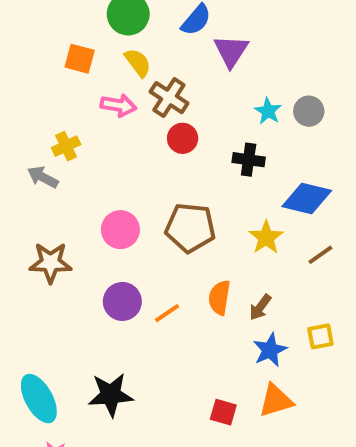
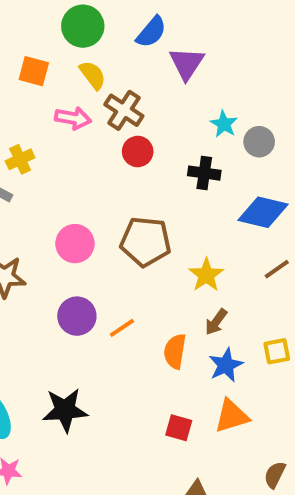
gray circle: (309, 111) -> (259, 142), moved
yellow star: (266, 237) -> (206, 275), moved
orange semicircle: (219, 298) -> (175, 351), moved

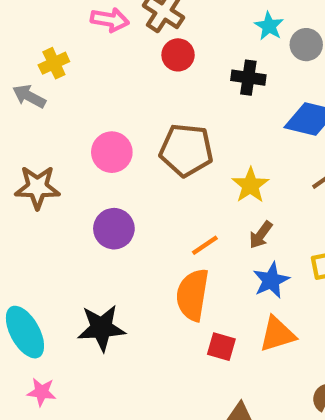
orange line: (122, 328) -> (205, 245), moved
orange semicircle: (175, 351) -> (192, 295), moved, size x1.4

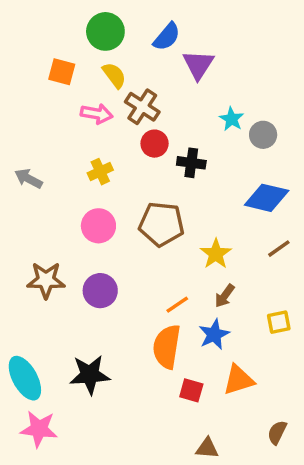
yellow cross: (54, 63) -> (100, 172), moved
black cross: (248, 78) -> (191, 163), moved
brown star: (37, 187) -> (46, 280), moved
blue star: (271, 280) -> (214, 334), moved
pink star: (42, 392) -> (39, 429), size x1.5

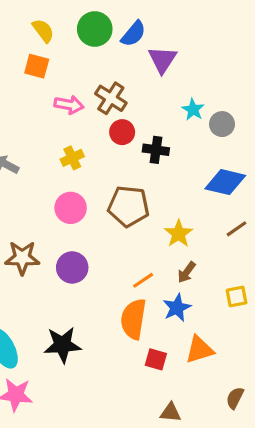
green circle: (105, 31) -> (95, 29), moved
yellow semicircle: (114, 75) -> (43, 31), moved

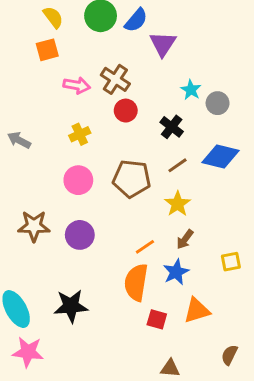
orange square: (37, 66) -> (47, 50), turned -30
black cross: (156, 150) -> (172, 127), moved, turned 30
brown line: (237, 229) -> (178, 165), moved

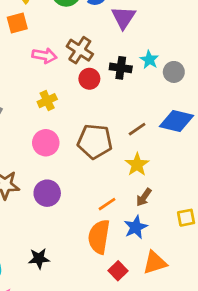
black cross: (172, 127) -> (121, 68), moved, turned -30
black star: (71, 306) -> (39, 259), size x0.7
red square: (157, 319) -> (118, 271), turned 30

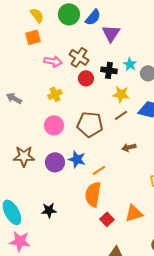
yellow star: (137, 165) -> (121, 94), moved, turned -30
brown arrow: (144, 197) -> (129, 147), moved, turned 40
blue star: (136, 227) -> (77, 159), moved, turned -30

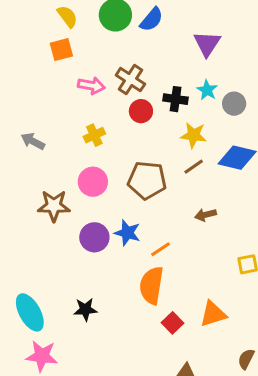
purple triangle: (111, 33) -> (207, 44), moved
brown star: (24, 156) -> (54, 206), moved

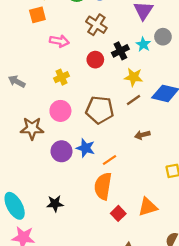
brown cross: (130, 80) -> (96, 25), moved
black cross: (176, 99) -> (120, 51), turned -35
gray circle: (234, 104) -> (163, 37), moved

